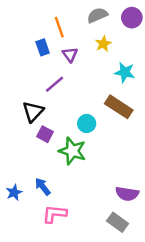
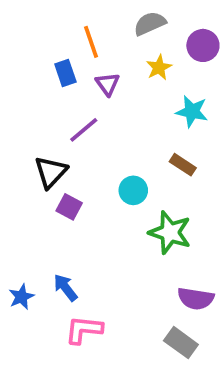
purple circle: (132, 18) -> (203, 45), moved
brown rectangle: (119, 107) -> (183, 165), size x0.6
green star: (72, 151) -> (170, 233), moved

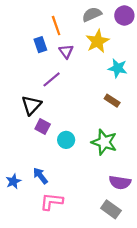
purple circle: (203, 45) -> (124, 16), moved
yellow star: (159, 67) -> (97, 41), size x1.5
cyan circle: (133, 190) -> (66, 140), moved

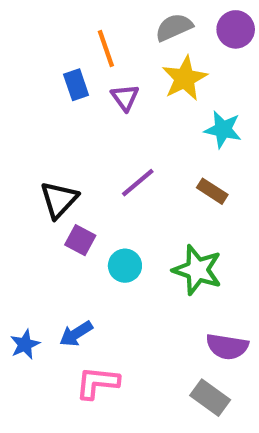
purple line: (52, 79) -> (138, 183), moved
blue arrow: (40, 176) -> (76, 334), turned -84

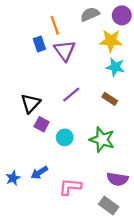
yellow star: (185, 78) -> (111, 41), moved, turned 30
purple triangle: (125, 98) -> (65, 51), size x1.5
pink L-shape: (97, 383) -> (70, 187), moved

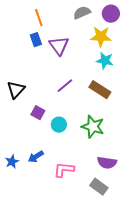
orange line: (55, 25) -> (39, 18), moved
brown rectangle: (110, 99) -> (100, 90), size x1.5
black triangle: (31, 103) -> (16, 90), moved

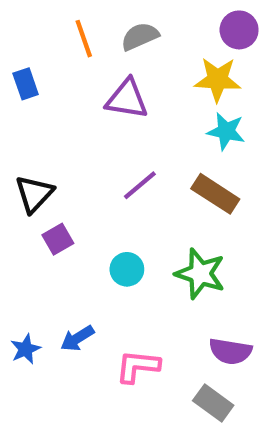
gray semicircle: (82, 13) -> (140, 36), moved
blue rectangle: (36, 40) -> (26, 84), moved
purple triangle: (59, 46) -> (127, 99), turned -45
purple square: (38, 113) -> (58, 239), moved, turned 32

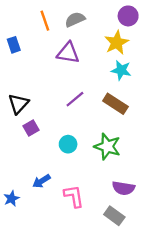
yellow star: (217, 80) -> (117, 43), turned -30
blue star: (26, 349) -> (11, 198), moved
pink L-shape: (138, 366) -> (74, 196), turned 75

